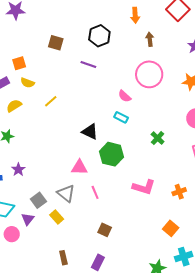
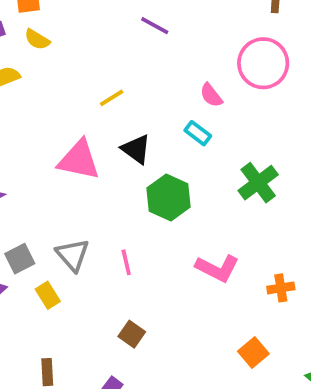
yellow line: (51, 101) -> (112, 98), moved
green cross: (158, 138) -> (258, 183), size x1.5
pink triangle: (79, 167) -> (79, 160), moved, size x1.4

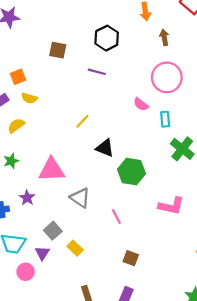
cyan rectangle: (198, 133) -> (165, 119), moved, turned 63
pink triangle: (79, 160) -> (52, 170), moved
gray triangle: (73, 255) -> (80, 198), moved

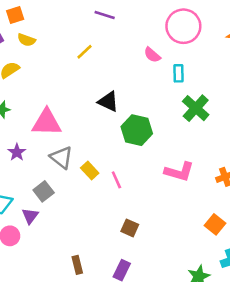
yellow line: (82, 121) -> (85, 52), moved
gray triangle: (80, 198) -> (61, 157), moved
yellow rectangle: (75, 248) -> (90, 171), moved

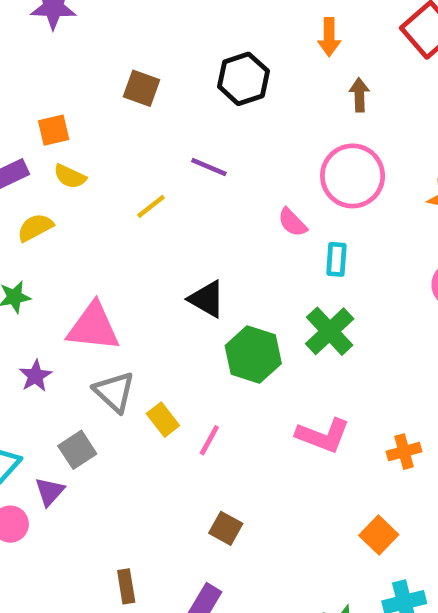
purple line: (105, 15) -> (209, 167), moved
yellow line: (85, 52) -> (151, 206), moved
green cross: (196, 108) -> (330, 331), moved
pink line: (116, 180) -> (209, 440), turned 48

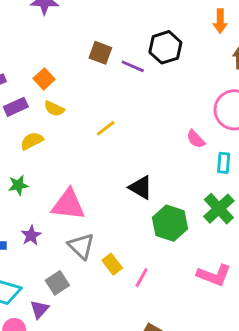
orange square: (54, 130) -> (44, 79), turned -30
purple line: (209, 167) -> (133, 66), moved

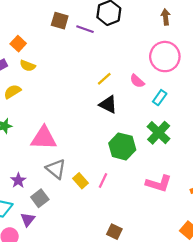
yellow line: (106, 128) -> (104, 79), moved
cyan rectangle: (224, 163) -> (160, 98), turned 35
black triangle: (141, 187) -> (108, 104), moved
purple star: (31, 235) -> (18, 180), moved
pink line: (142, 278) -> (103, 180), moved

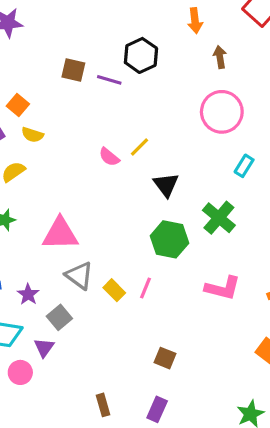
pink semicircle: (137, 81) -> (109, 157), moved
cyan rectangle: (160, 98) -> (244, 166), moved
black triangle: (108, 104) -> (166, 185), moved, turned 30

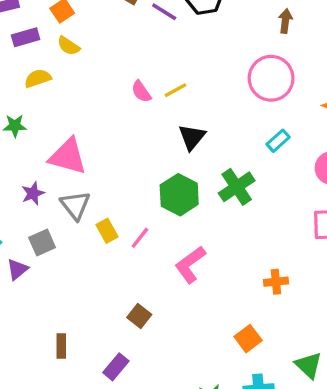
pink L-shape: (223, 288) -> (190, 265), moved, turned 114
purple star: (28, 294) -> (33, 193), moved

